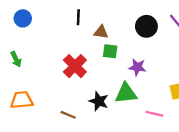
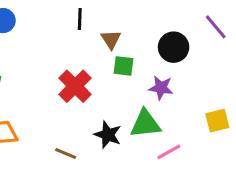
black circle: (146, 26) -> (174, 47), moved
brown triangle: (101, 32) -> (111, 39), turned 49
pink line: (154, 114) -> (169, 152), moved, turned -42

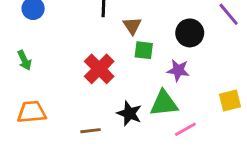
brown line: (66, 153) -> (91, 131), turned -30

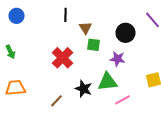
brown line: (91, 131) -> (56, 101), turned -40

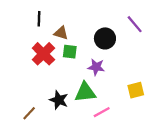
brown triangle: (86, 28) -> (61, 33), turned -40
red cross: (62, 58) -> (43, 54), moved

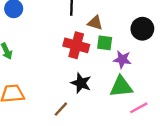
red cross: (43, 54) -> (76, 45), turned -30
purple star: (96, 67) -> (122, 59), moved
black star: (59, 100) -> (81, 83), moved

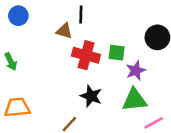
brown triangle: (95, 23) -> (64, 31), moved
purple star: (122, 59) -> (136, 71), turned -30

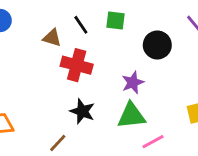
black line: (81, 14) -> (81, 25), moved, turned -36
green square: (117, 53) -> (115, 20), moved

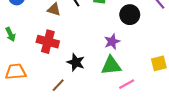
red cross: (77, 65) -> (48, 42), moved

